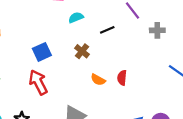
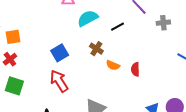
cyan semicircle: (76, 17) -> (88, 18), size x1.5
orange semicircle: (98, 80) -> (113, 65), moved

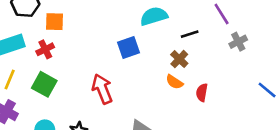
gray cross: (163, 23) -> (238, 42), moved, turned -32
brown cross: (96, 49) -> (179, 59), moved
blue square: (60, 53) -> (129, 47), moved

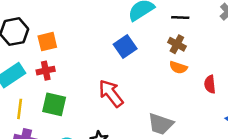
black line: (190, 34) -> (180, 18), turned 36
red cross: (45, 49) -> (46, 71), turned 30
red semicircle: (202, 93) -> (210, 84), moved

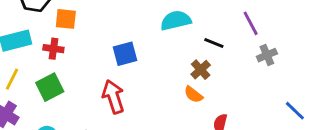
blue square: (125, 47) -> (125, 54), moved
green square: (54, 104) -> (50, 87), turned 30

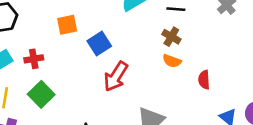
orange square: (66, 19) -> (67, 25), moved
red arrow: (113, 97) -> (116, 76), moved, turned -112

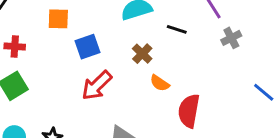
brown cross: (171, 37) -> (142, 54), moved
red semicircle: (204, 80) -> (189, 111), size x1.6

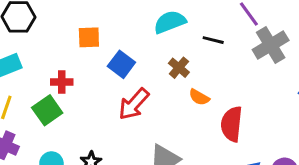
gray cross: (231, 38) -> (271, 45), size x1.6
red cross: (15, 47) -> (62, 82), moved
blue square: (88, 47) -> (121, 64), turned -30

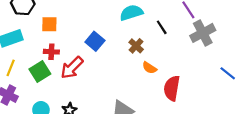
orange square: (89, 37) -> (49, 24), moved
black line: (213, 40) -> (162, 27), turned 40
red arrow: (134, 104) -> (72, 68), moved

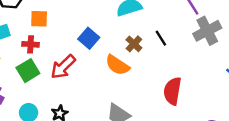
black line: (162, 27) -> (161, 38), moved
red cross: (51, 52) -> (31, 44), moved
orange semicircle: (149, 68) -> (117, 65), moved, size x1.5

